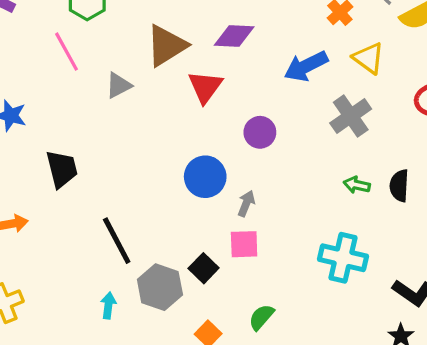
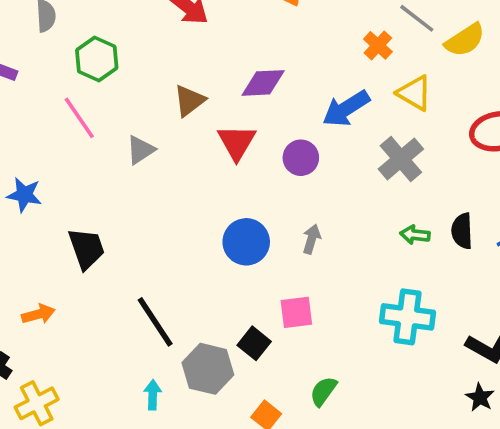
brown triangle: (167, 46) -> (189, 101), size x0.7
purple circle: (260, 132) -> (301, 158), moved
gray arrow: (246, 203) -> (312, 239), moved

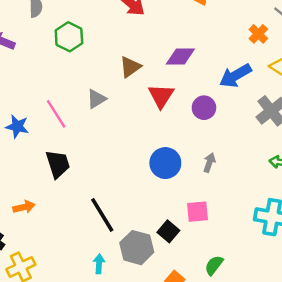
pink line: (79, 118) -> (56, 114), moved

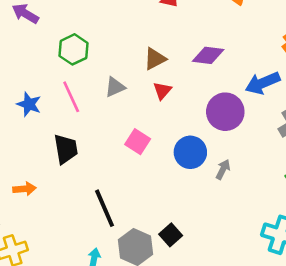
green hexagon: (69, 37) -> (74, 49), moved
red triangle: (161, 96) -> (162, 91), moved, size x0.7
purple circle: (204, 108) -> (225, 112), size x1.5
blue circle: (165, 163) -> (190, 152), moved
pink square: (198, 212) -> (138, 142), moved, turned 30

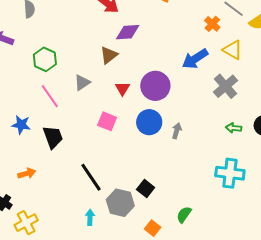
purple diamond: (208, 55) -> (128, 32), moved
red triangle: (162, 91) -> (122, 88), moved
blue star: (29, 104) -> (21, 125), moved
purple circle: (225, 112) -> (155, 86), moved

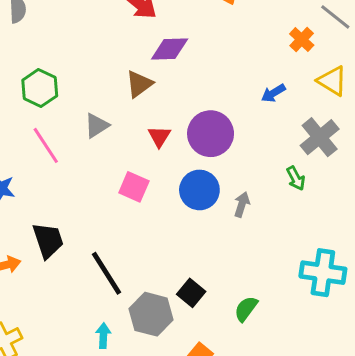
blue arrow: (195, 59) -> (273, 93), size x0.6
green arrow: (234, 128) -> (296, 178), moved, turned -126
black trapezoid: (53, 137) -> (48, 240), moved
green semicircle: (184, 215) -> (246, 309), moved

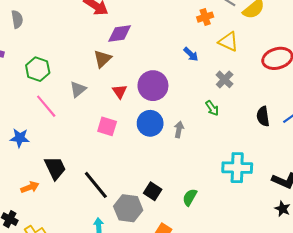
orange cross: (302, 40) -> (205, 17), turned 35
blue arrow: (273, 93) -> (191, 54), turned -98
gray cross: (320, 137) -> (225, 79), size x0.7

